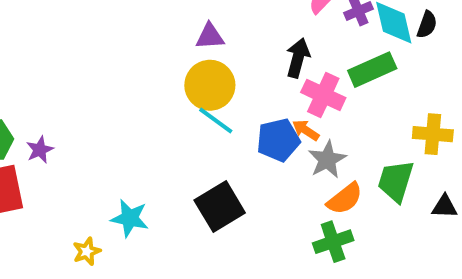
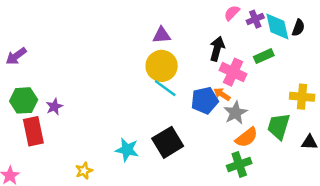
green rectangle: (372, 70) -> (264, 56), size x0.7
cyan star: (130, 218) -> (127, 150), moved

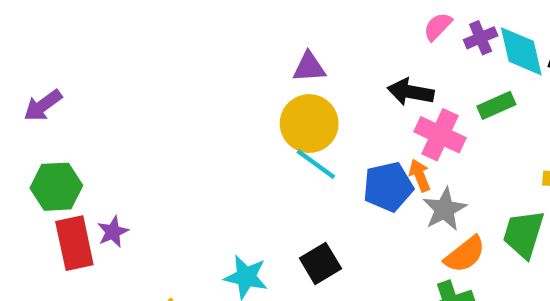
black arrow: (217, 49) -> (411, 92), turned -95
orange arrow: (222, 94) -> (420, 175), turned 35
purple star: (54, 107) -> (113, 232), moved
black square: (168, 142) -> (320, 263), size x0.7

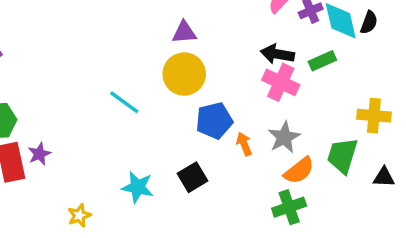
black arrow: (411, 92) -> (277, 54), moved
cyan line: (316, 164) -> (124, 102), moved
orange arrow: (420, 175) -> (244, 144), moved
blue pentagon: (388, 187) -> (214, 121), moved

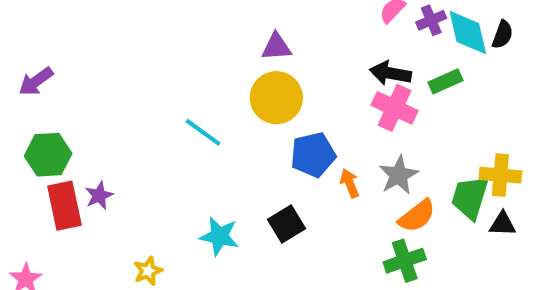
yellow cross: (374, 116) -> (500, 175), moved
black triangle: (384, 177) -> (502, 224), moved

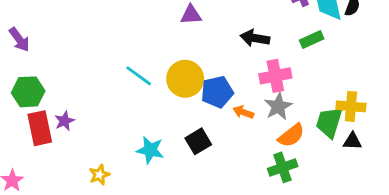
black arrow: (390, 73) -> (255, 38), moved
purple arrow: (36, 81) -> (19, 39), turned -90
yellow circle: (276, 98) -> (185, 79), moved
pink cross: (394, 108) -> (275, 76), moved, turned -36
orange arrow: (350, 183) -> (243, 112), turned -48

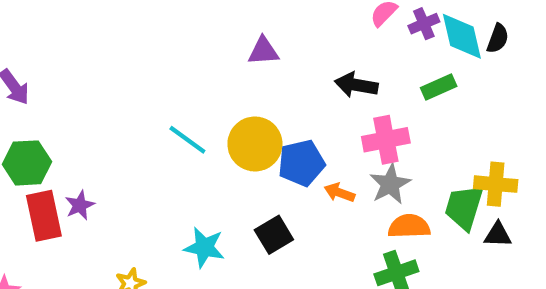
orange semicircle: (291, 135) -> (409, 226), turned -144

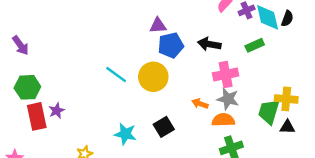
blue pentagon: (301, 163) -> (171, 45), moved
gray star: (390, 184) -> (228, 99), turned -30
orange semicircle: (409, 226) -> (223, 120), moved

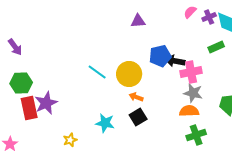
purple triangle: (158, 26) -> (138, 21), moved
black arrow: (209, 44) -> (175, 61), moved
blue pentagon: (171, 45) -> (160, 56), moved
orange arrow: (200, 104) -> (136, 97), moved
purple star: (57, 111) -> (46, 103), size x1.6

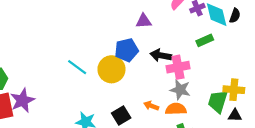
purple triangle: (138, 21) -> (144, 21), moved
blue pentagon: (160, 56) -> (127, 50), moved
orange arrow: (136, 97) -> (151, 106), moved

